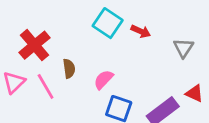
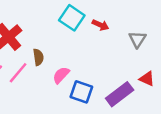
pink semicircle: (103, 80) -> (61, 75), moved
pink line: (46, 86) -> (18, 73), turned 70

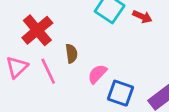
pink line: (18, 73) -> (48, 71), turned -65

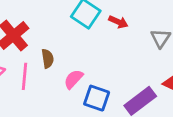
pink line: (48, 71) -> (24, 76), turned 30

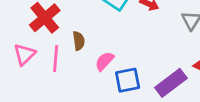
blue square: (97, 98) -> (128, 80), turned -30

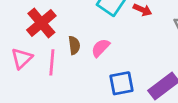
pink semicircle: (104, 61) -> (100, 48), moved

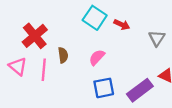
pink semicircle: (100, 48) -> (97, 57), moved
pink triangle: (22, 58) -> (18, 66), turned -36

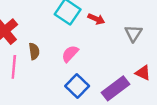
blue square: (104, 88) -> (77, 86), turned -35

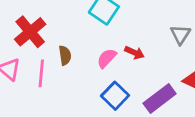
red arrow: (96, 19) -> (134, 53), moved

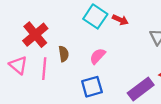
red arrow: (134, 53) -> (120, 20), moved
blue square: (115, 96) -> (92, 87), moved, turned 30

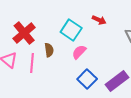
cyan square: (95, 16) -> (71, 30), moved
blue square: (92, 87) -> (87, 79), moved, turned -30

